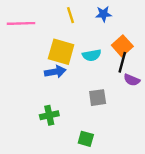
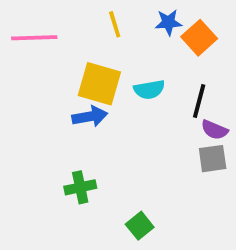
orange square: (122, 46) -> (199, 38), moved
gray square: (98, 98) -> (213, 159), moved
green square: (86, 139) -> (140, 226), turned 35

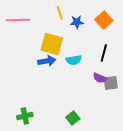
blue star: (168, 22) -> (77, 22), moved
cyan semicircle: (149, 90) -> (74, 60), moved
purple semicircle: (214, 130) -> (100, 78), moved
green cross: (80, 187) -> (25, 116), moved

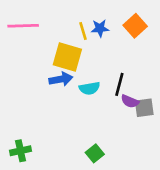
yellow line: (60, 13) -> (83, 31), moved
black line: (104, 53) -> (119, 84), moved
cyan semicircle: (74, 60) -> (90, 88), moved
green cross: (25, 116) -> (20, 151), moved

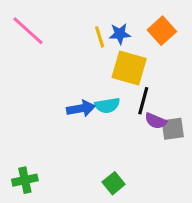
pink line: (23, 26) -> (28, 31), turned 44
yellow square: (67, 57) -> (129, 68), moved
blue arrow: (61, 79) -> (81, 109), moved

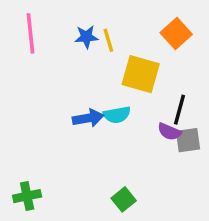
pink line: (28, 31) -> (30, 33), turned 42
blue star: (120, 34) -> (86, 37), moved
black line: (143, 101) -> (180, 110), moved

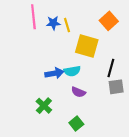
pink line: (30, 33) -> (33, 17), moved
purple semicircle: (169, 132) -> (78, 92), moved
green cross: (27, 196) -> (44, 106), moved, turned -35

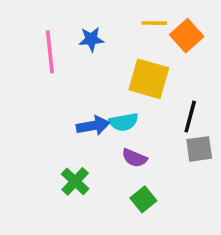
pink line: (33, 17) -> (50, 52), moved
yellow line: (67, 25) -> (154, 23), moved, turned -72
green square: (76, 123) -> (143, 199), moved

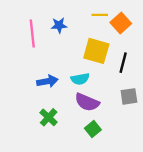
black line: (190, 117) -> (123, 63), moved
blue arrow: (93, 126) -> (47, 81), moved
purple semicircle: (134, 158) -> (87, 102), size x1.5

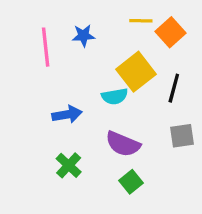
yellow square: (96, 51) -> (136, 72), turned 36
cyan semicircle: (80, 79) -> (115, 96), moved

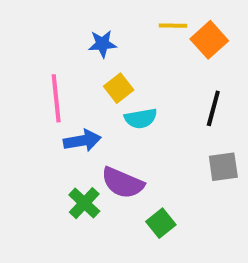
pink line: (46, 47) -> (56, 98), moved
yellow square: (136, 72) -> (119, 88), moved, size x0.6
purple semicircle: (123, 144) -> (123, 183), moved

